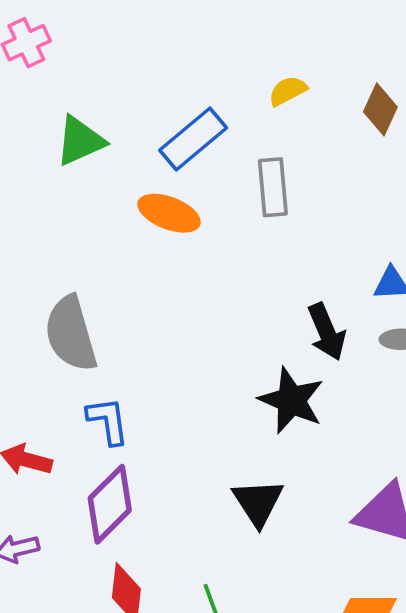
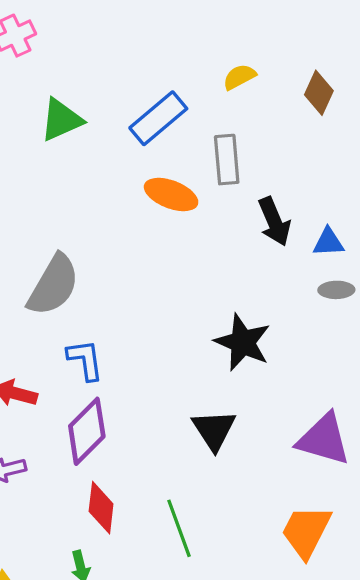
orange ellipse: (169, 213) -> (171, 195), moved
black arrow: (327, 332) -> (274, 222), moved
gray semicircle: (71, 334) -> (53, 285), turned -134

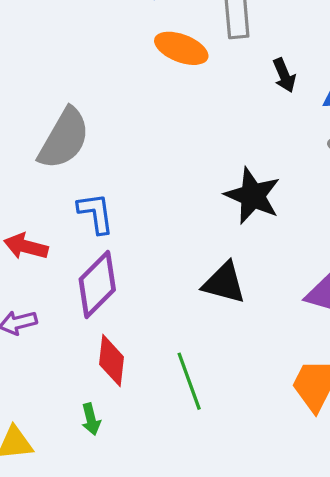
black arrow: (274, 222) -> (284, 75), size x0.7
black triangle: (214, 430) -> (224, 283), turned -42

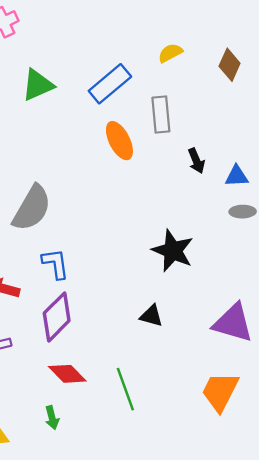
orange ellipse: (181, 48) -> (119, 141), turned 42
black triangle: (224, 283) -> (151, 316), size x0.7
red diamond: (112, 361) -> (67, 374), turned -51

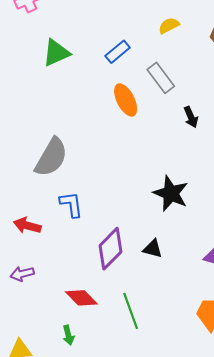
blue rectangle: (110, 84) -> (118, 52), size x0.7
gray rectangle: (161, 115) -> (161, 78), turned -32
purple diamond: (57, 317) -> (111, 249), moved

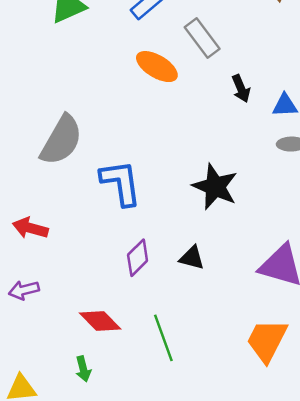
orange ellipse: (126, 100) -> (157, 67), turned -32
blue L-shape: (71, 204) -> (121, 183), moved, size x1.4
purple diamond: (111, 249) -> (138, 258), size x0.7

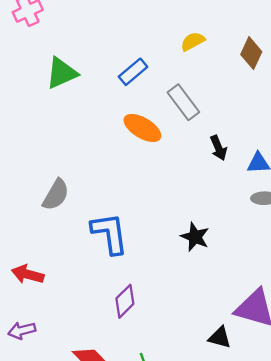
gray semicircle: (61, 140) -> (56, 195), size x0.7
black star: (215, 187) -> (195, 237), size x0.7
black triangle: (192, 258) -> (220, 338), moved

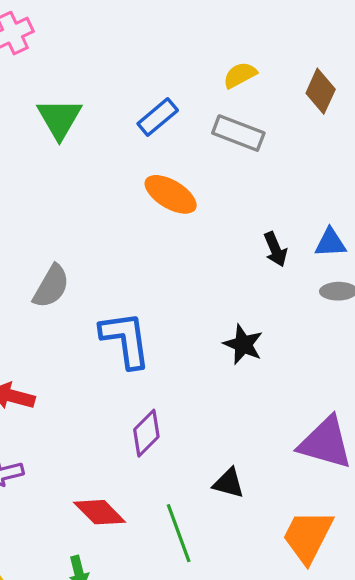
green triangle: (62, 73) -> (59, 119), turned -36
gray rectangle: (183, 102) -> (238, 133), moved, turned -32
black arrow: (218, 148) -> (275, 249), moved
black triangle: (220, 338) -> (229, 483), moved

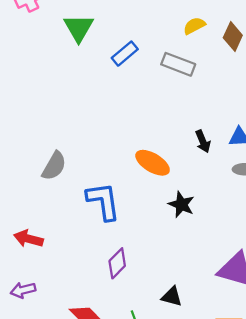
yellow semicircle: (240, 75) -> (194, 26), moved
green triangle: (59, 119) -> (79, 28), moved
orange ellipse: (171, 194) -> (153, 163), moved

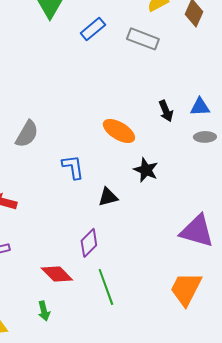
blue L-shape: (103, 201) -> (73, 167), size x0.7
purple diamond: (117, 263) -> (89, 243), moved
black triangle: (172, 297) -> (108, 197), moved, turned -30

